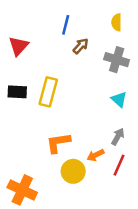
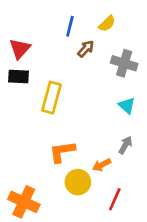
yellow semicircle: (117, 22) -> (107, 24), moved, turned -133
black rectangle: (17, 92) -> (18, 76), moved
red line: (119, 165) -> (115, 199), moved

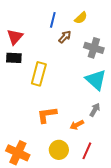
cyan triangle: (127, 105) -> (96, 80), size x1.6
yellow circle: (78, 182) -> (59, 150), moved

